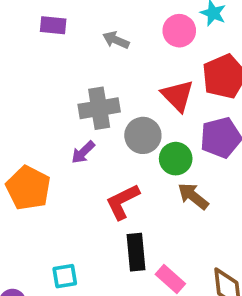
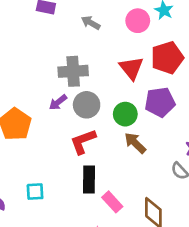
gray circle: (143, 135) -> (87, 105), moved

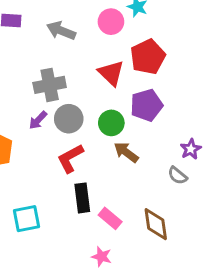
gray arrow: (91, 23) -> (61, 31), size x1.4
cyan square: (35, 192) -> (26, 219), size x1.4

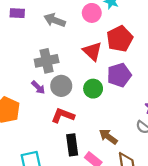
purple arrow: (38, 120) -> (38, 87), turned -88
brown arrow: (126, 152) -> (108, 137), moved
red L-shape: (70, 158) -> (63, 115), turned 50

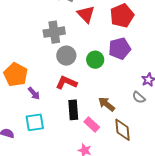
red triangle: (92, 51) -> (86, 14), moved
purple arrow: (38, 87) -> (34, 93), moved

